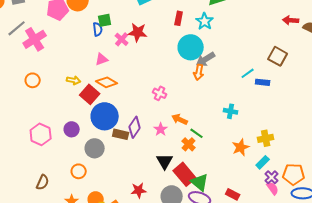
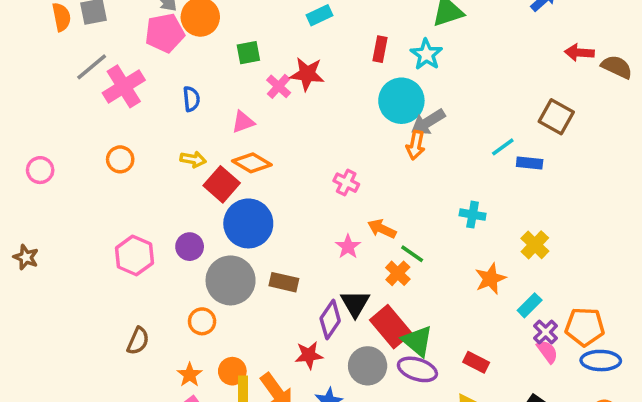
blue semicircle: (98, 29) -> (191, 99), moved
purple diamond: (135, 127) -> (330, 320), moved
brown rectangle: (121, 134) -> (284, 282), moved
yellow cross: (266, 138) -> (535, 245), moved, turned -35
gray circle: (95, 148) -> (231, 280), size x1.4

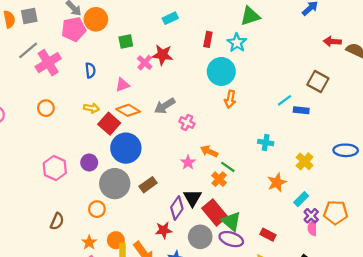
gray arrow: (428, 122) -> (165, 106), moved
brown rectangle: (284, 282) -> (148, 185), turned -49
pink semicircle: (547, 352) -> (312, 228), turned -144
blue ellipse: (601, 361) -> (346, 150), moved

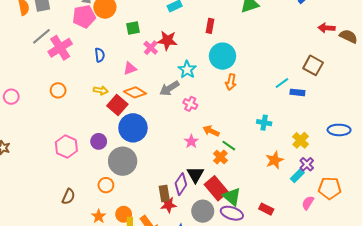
cyan star: (237, 43) -> (187, 70), moved
brown rectangle: (148, 185) -> (164, 193), moved, turned -63
purple cross: (311, 216) -> (307, 164), moved
pink semicircle: (312, 228) -> (308, 203), turned 32

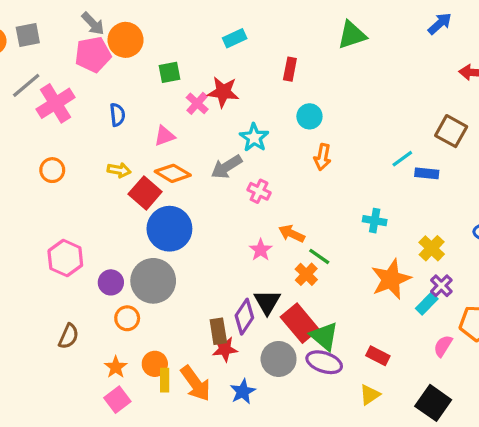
cyan circle: (222, 56) -> (309, 116), size x0.6
purple circle: (99, 141) -> (111, 282), moved
orange star: (275, 160) -> (391, 279), size x1.4

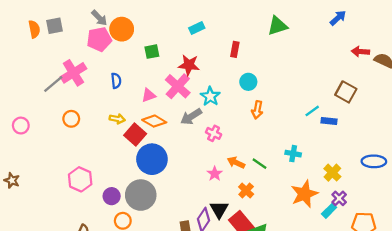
gray line: (26, 85) -> (53, 84), moved
pink cross: (197, 103) -> (178, 86), moved, size x1.6
green line: (319, 256) -> (260, 164), moved

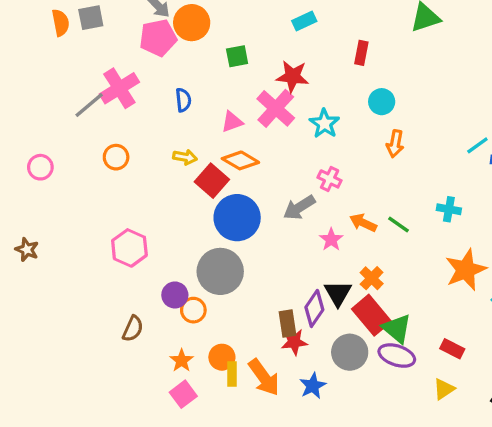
gray arrow: (191, 117) -> (299, 208), moved
orange cross: (246, 191) -> (372, 278), moved
purple circle: (112, 196) -> (175, 295), moved

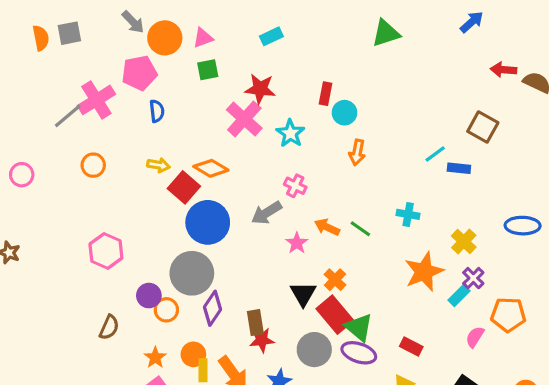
pink pentagon: (158, 38) -> (139, 73), moved
red rectangle: (361, 53) -> (325, 94), moved
pink triangle: (232, 122) -> (203, 38), moved
purple diamond: (314, 308) -> (212, 308), moved

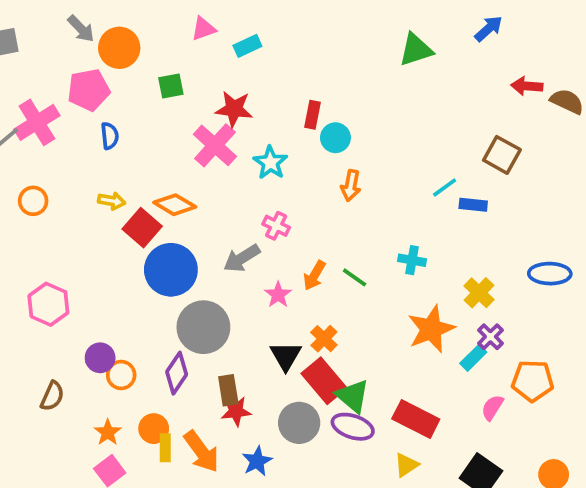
green triangle: (386, 33) -> (416, 50), moved
pink triangle: (203, 38) -> (203, 29), moved
orange arrow: (327, 227) -> (314, 275), turned -85
gray circle: (192, 273) -> (203, 327), moved
red rectangle: (411, 346) -> (416, 419), size x1.6

